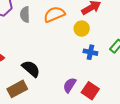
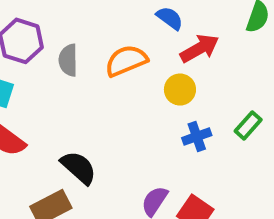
blue cross: (90, 52) -> (197, 137), turned -32

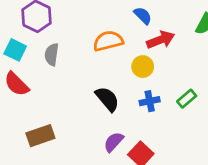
gray semicircle: (68, 60) -> (52, 54), moved
black semicircle: (79, 168) -> (107, 99), moved

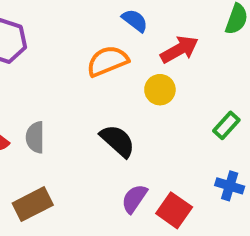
blue semicircle: (143, 16) -> (135, 20), moved
gray semicircle: (52, 54) -> (35, 137), moved
blue cross: (150, 101) -> (230, 186), moved, turned 36

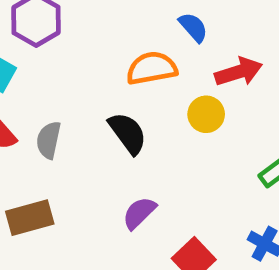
black semicircle: (118, 141) -> (128, 133), moved
purple semicircle: (134, 199) -> (139, 213), moved

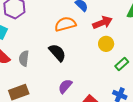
yellow circle: (206, 114) -> (106, 44), moved

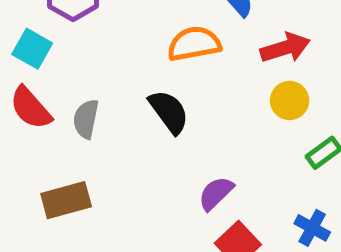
purple semicircle: (65, 86) -> (216, 193), moved

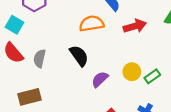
yellow circle: (290, 100) -> (132, 72), moved
purple semicircle: (216, 193) -> (100, 79), moved

